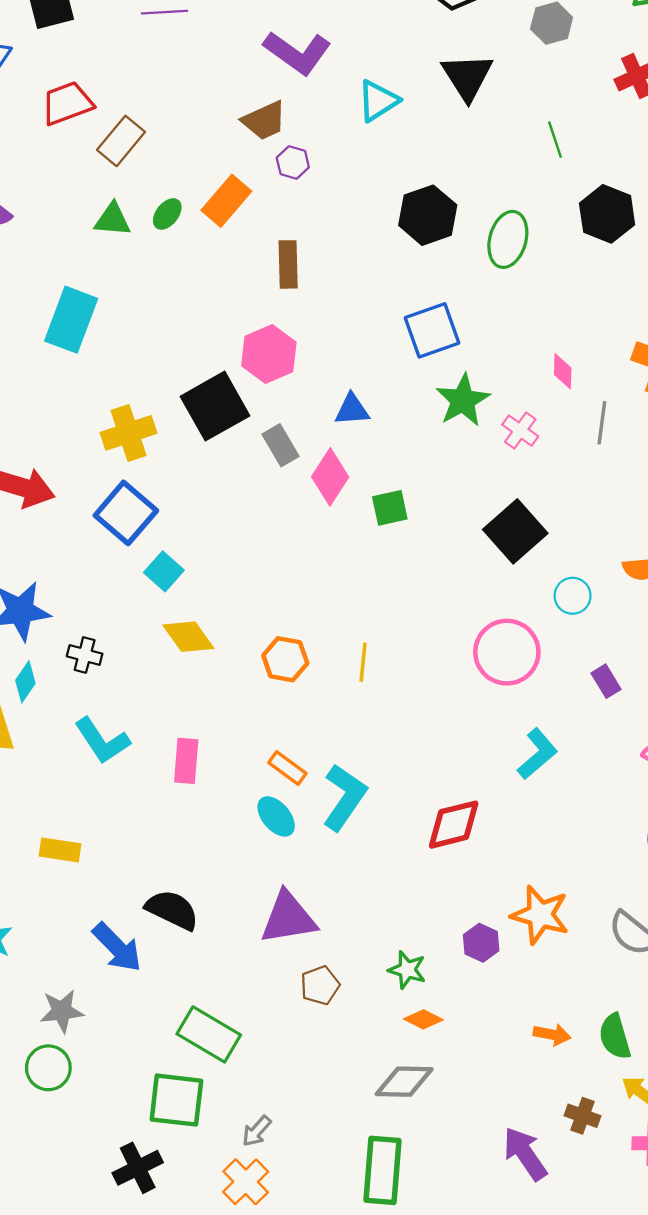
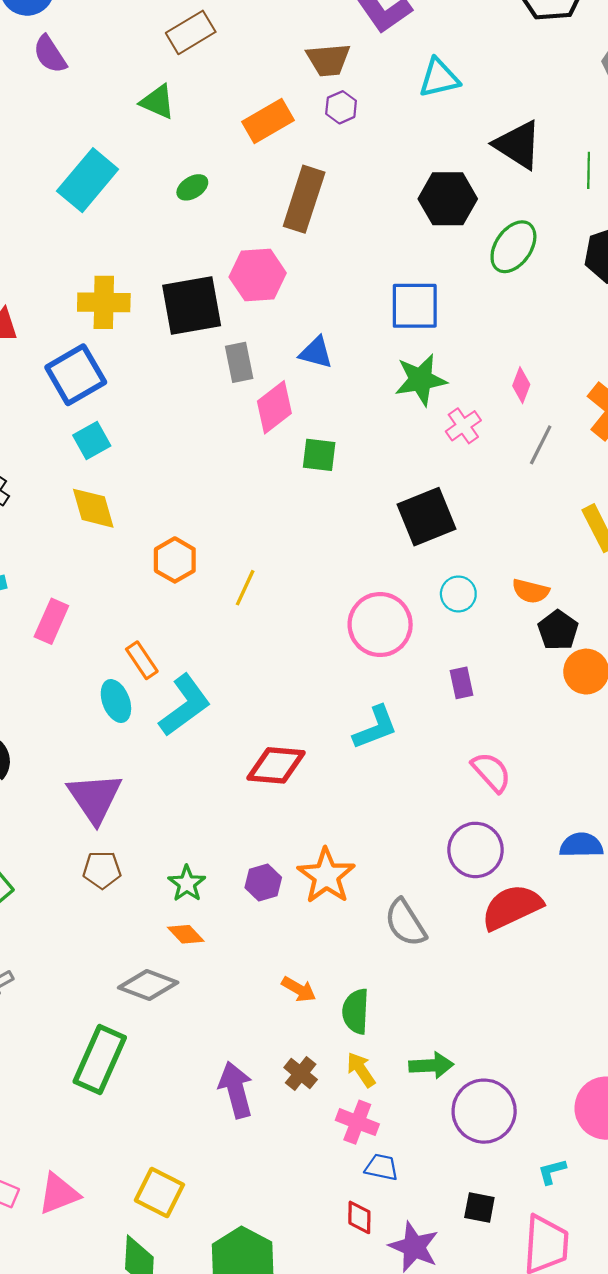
black triangle: (467, 77) -> (518, 145), moved, turned -44
green ellipse: (167, 214) -> (192, 187), moved
brown rectangle: (288, 264) -> (304, 199), size x1.4
purple triangle: (288, 918) -> (95, 798), turned 46

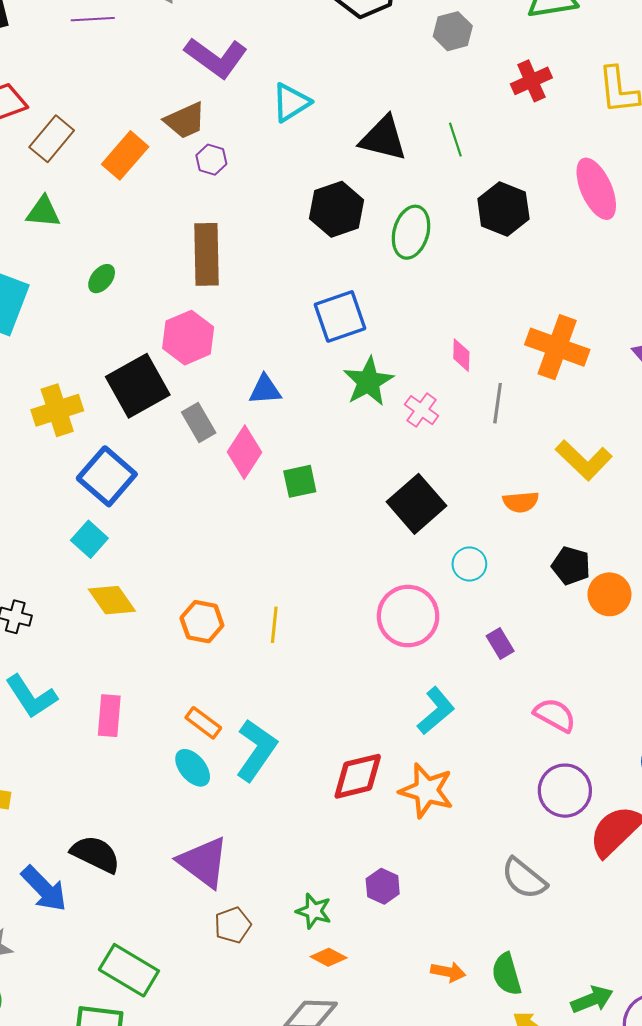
orange rectangle: (268, 121) -> (125, 155), moved
blue square: (76, 375) -> (107, 476), moved
orange semicircle: (531, 591) -> (521, 502), moved
orange star: (326, 876) -> (426, 791), moved

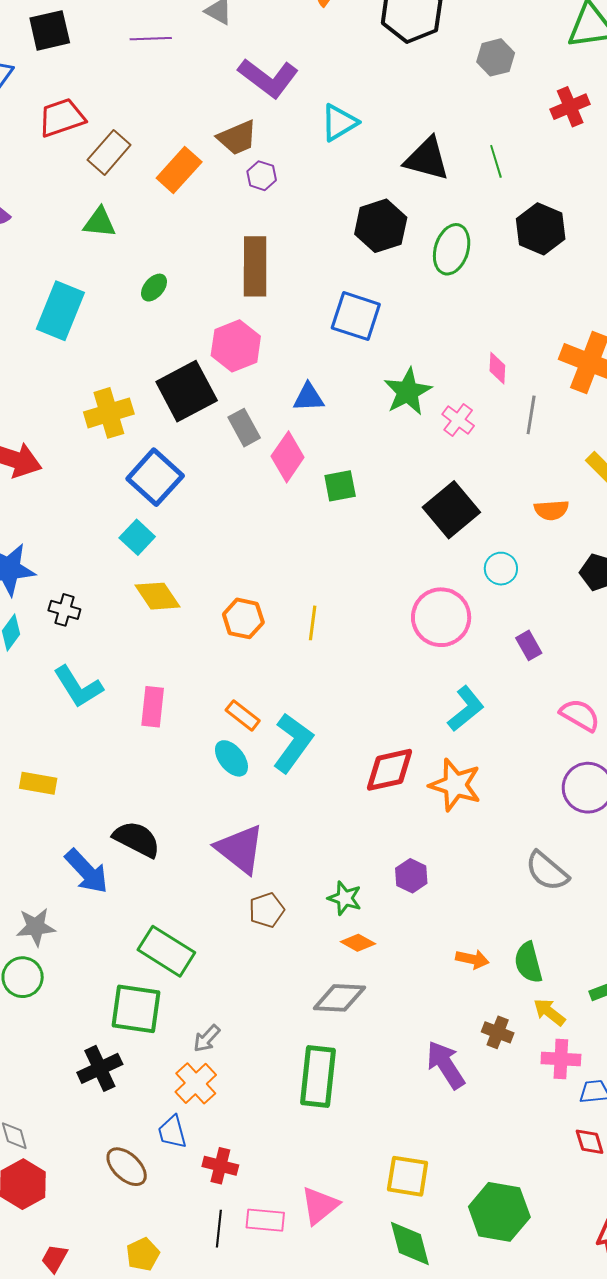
blue square: (340, 316) -> (356, 316), moved, turned 36

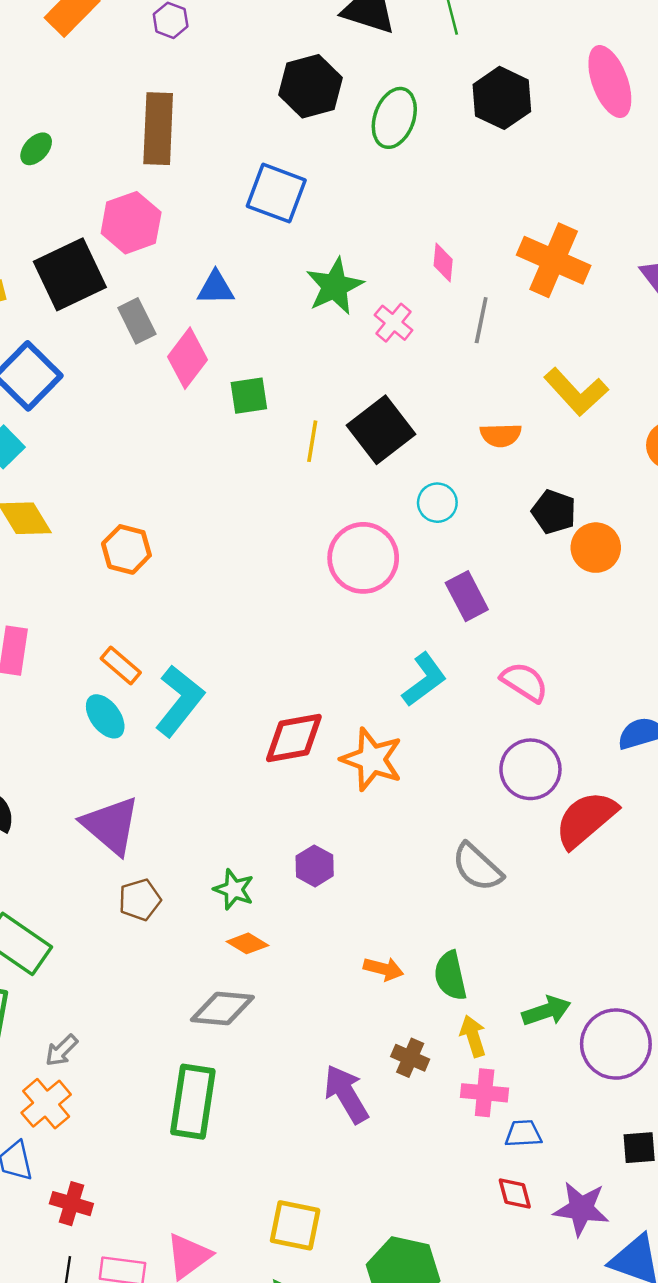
yellow line: (313, 623) -> (312, 441), moved
purple rectangle: (529, 645) -> (467, 596), size x1.4
cyan L-shape: (466, 709) -> (424, 680), moved
yellow arrow: (549, 1012) -> (473, 1036), turned 32

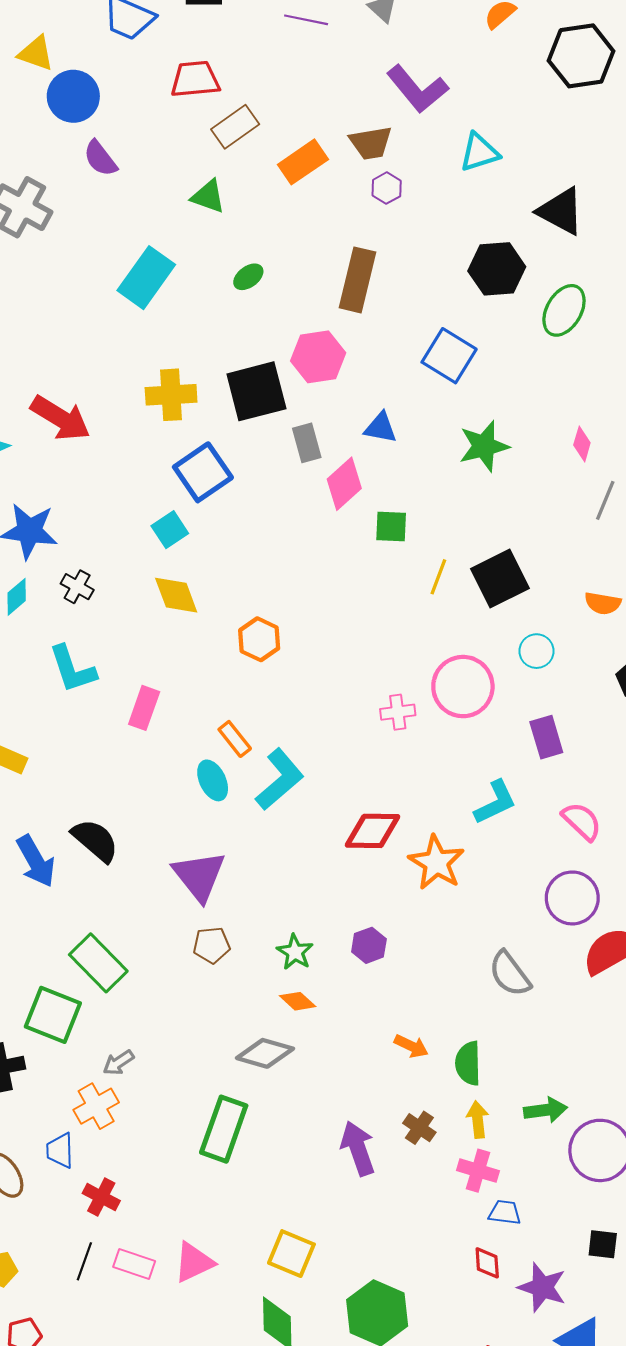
pink cross: (394, 323) -> (398, 712), moved, turned 32

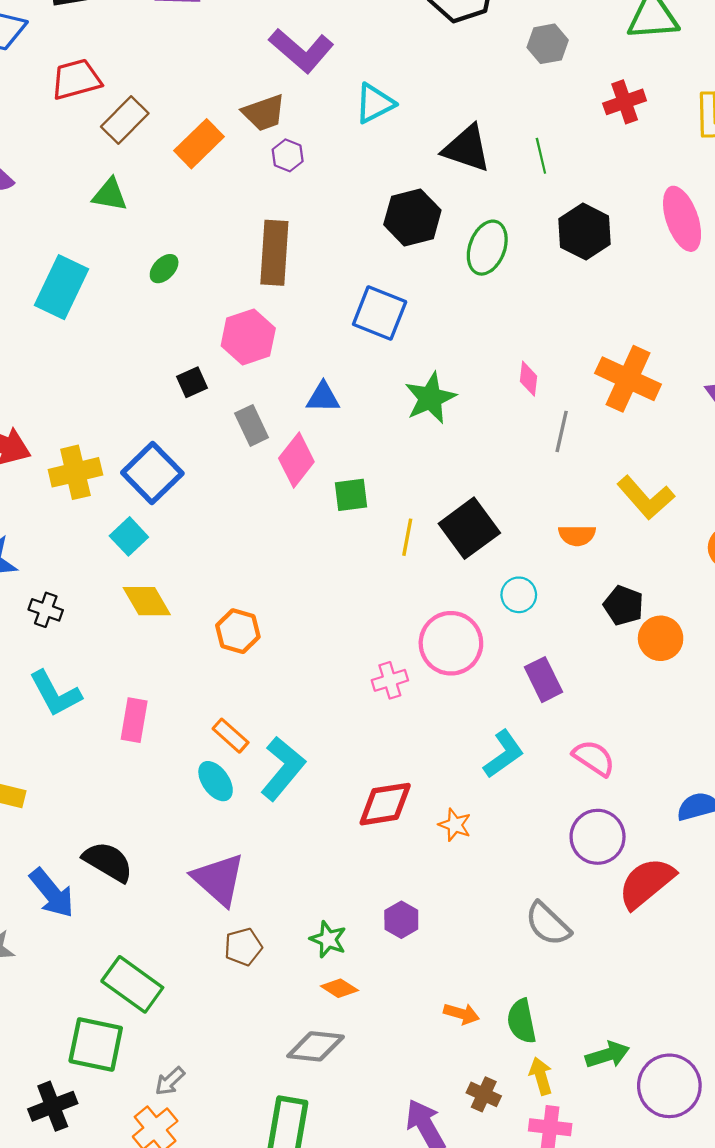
black square: (256, 391) -> (192, 382), size x0.5
yellow cross: (171, 395) -> (75, 472), moved
orange star: (436, 863) -> (455, 825), size x0.6

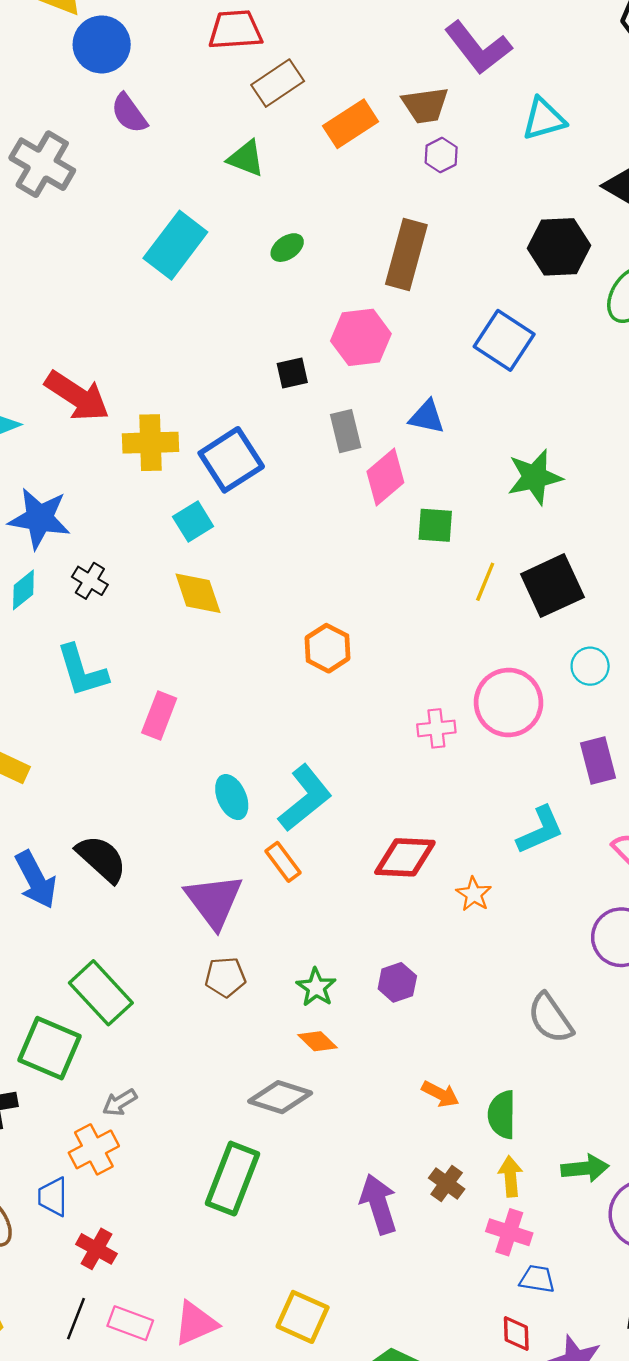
green star: (430, 398) -> (535, 477), moved
orange hexagon: (238, 631) -> (328, 648), moved
orange rectangle: (231, 736) -> (283, 862), moved

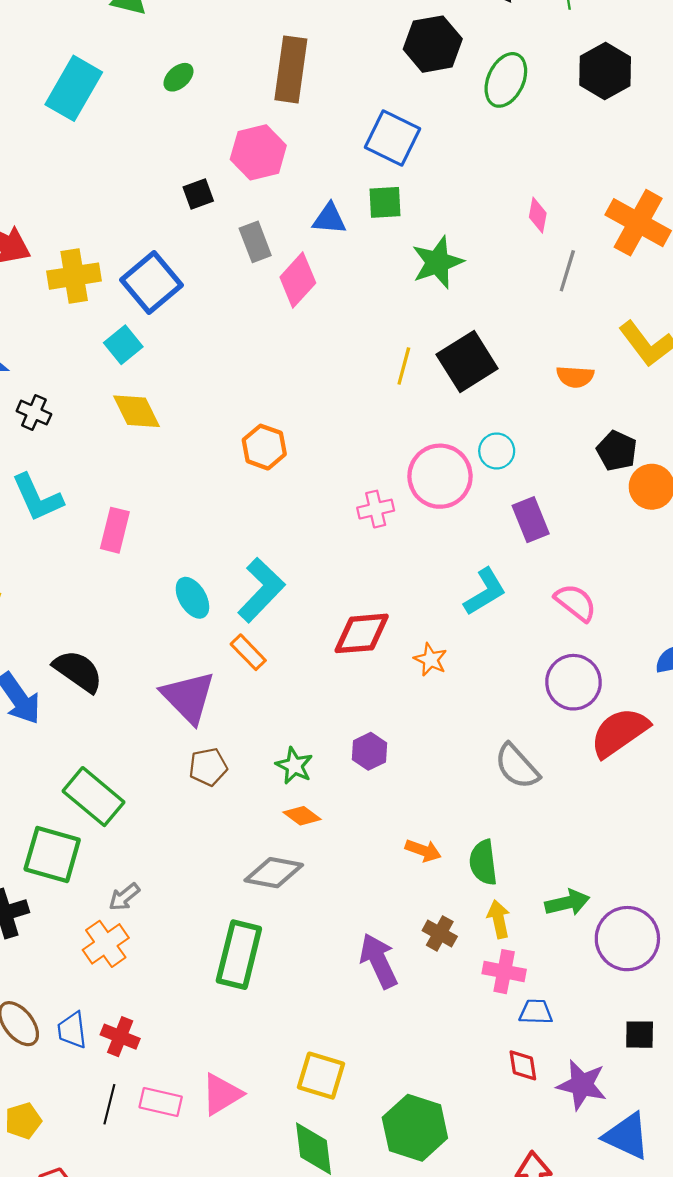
green square: (435, 525) -> (385, 202), moved
cyan circle: (590, 666) -> (497, 451), moved
blue trapezoid: (53, 1197) -> (72, 1030), moved

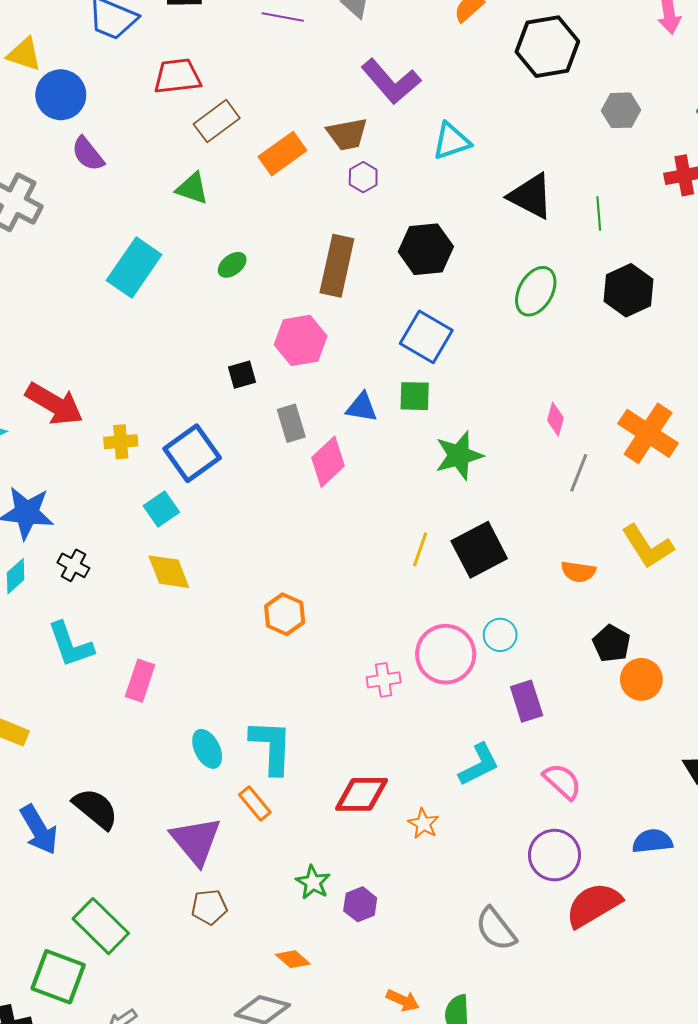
black hexagon: (433, 44) -> (426, 249), moved
yellow cross: (74, 276) -> (121, 442), size x0.7
cyan L-shape: (261, 590) -> (271, 747), turned -46
green star: (294, 766) -> (313, 882), moved

